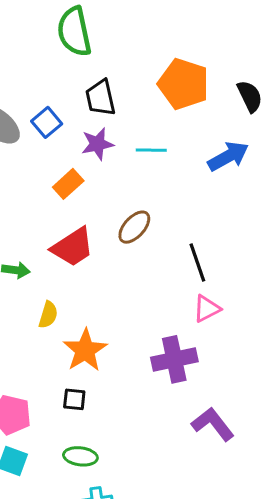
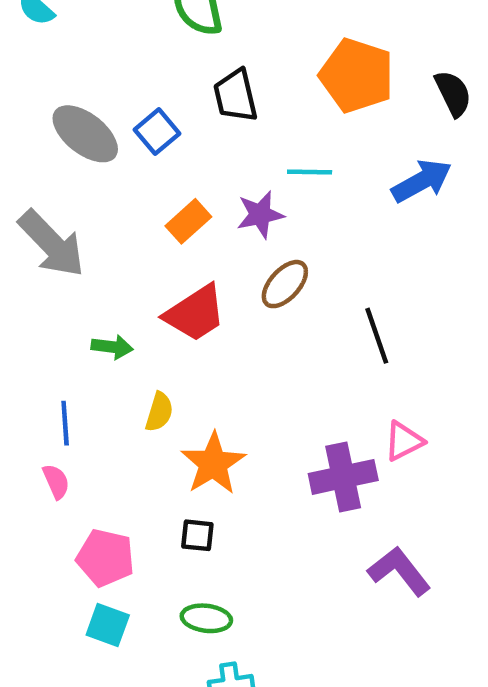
purple star: (97, 144) -> (260, 215), moved
pink triangle: (207, 309) -> (404, 441), moved

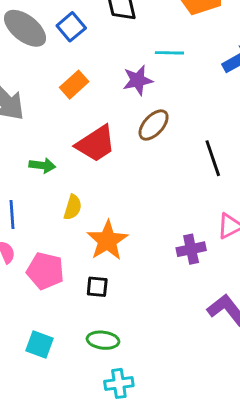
orange rectangle: (188, 221) -> (74, 85), moved
purple cross: (343, 477) -> (191, 249), size x0.7
pink pentagon: (105, 558) -> (45, 271), moved

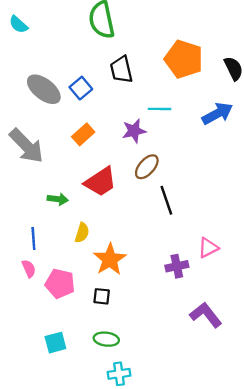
black line: (213, 158) -> (166, 200), moved
cyan square: (39, 344) -> (55, 343), turned -35

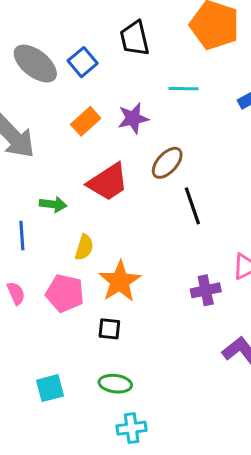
purple star: (134, 131) -> (133, 118), moved
blue line: (33, 238) -> (22, 235), moved
pink pentagon: (60, 284) -> (65, 293), moved

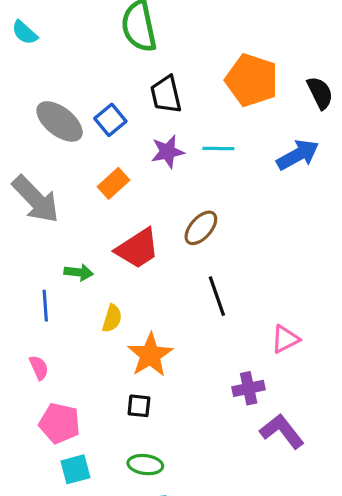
purple star: (133, 118) -> (168, 152), moved
black line: (192, 206) -> (217, 296), moved
purple cross: (206, 290) -> (249, 388), moved
pink pentagon: (65, 293) -> (60, 423), moved

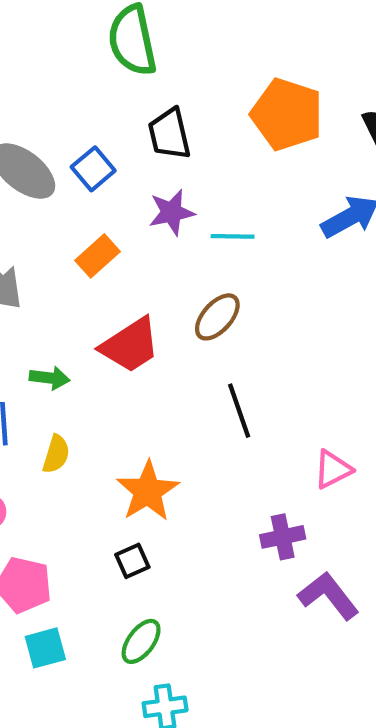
cyan line: (218, 148) -> (233, 236), moved
yellow semicircle: (112, 318) -> (56, 454), moved
black square: (139, 406) -> (132, 561), turned -30
green ellipse: (145, 465) -> (141, 641), turned -60

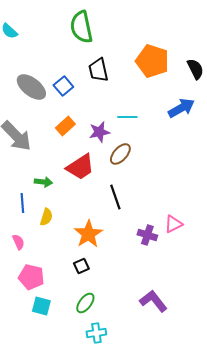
purple star: (172, 212) -> (99, 132), moved
black line: (239, 411) -> (115, 197), moved
purple cross: (283, 537) -> (147, 235), moved, turned 30
purple L-shape: (328, 596) -> (153, 301), moved
cyan square: (45, 648) -> (41, 306), turned 30

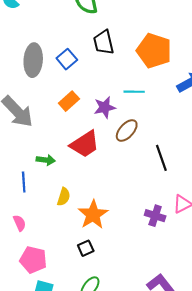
orange pentagon: (152, 61) -> (154, 51), moved
gray ellipse: (31, 87) -> (33, 60), turned 56
black line: (115, 197) -> (161, 158), moved
yellow semicircle: (46, 217) -> (64, 197), moved

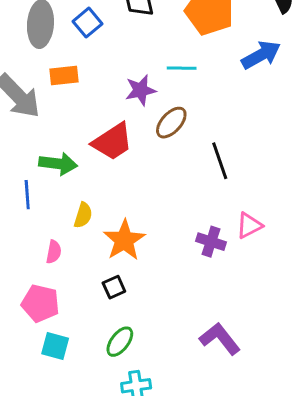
orange rectangle: (69, 101) -> (64, 75), moved, turned 36
green arrow: (46, 160) -> (58, 164), size x1.4
pink semicircle: (20, 223) -> (54, 252), moved, turned 35

